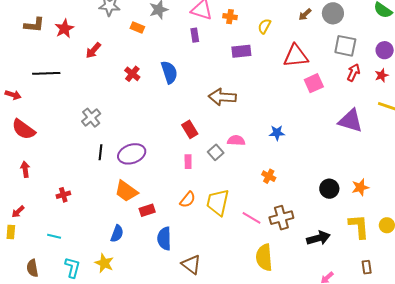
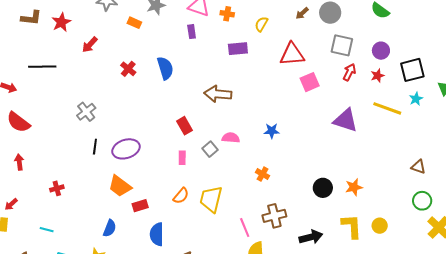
pink line: (251, 218) -> (245, 227), moved, turned 36

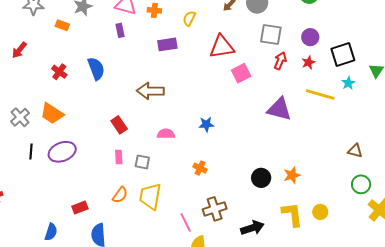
gray square: (210, 149) -> (142, 162), moved, turned -35
orange trapezoid: (120, 186) -> (52, 114), moved

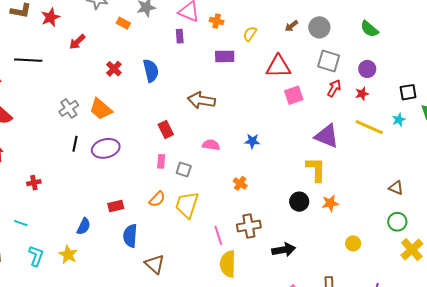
black square: (343, 54) -> (408, 92), moved, size x0.7
yellow L-shape: (292, 214) -> (316, 169), moved

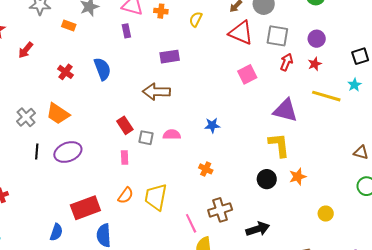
purple rectangle: (225, 56) -> (170, 57), moved
red triangle: (278, 66) -> (241, 33), moved, turned 32
gray square: (184, 169) -> (146, 138), moved
red rectangle: (116, 206) -> (85, 208), size x1.8

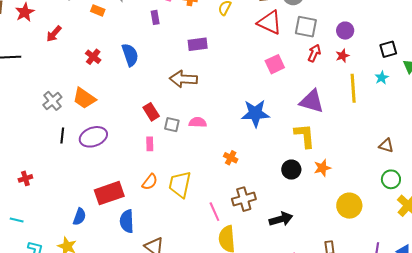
yellow line: (326, 96) -> (353, 88), turned 68
blue star: (212, 125) -> (255, 113), moved, size x1.8
yellow circle: (326, 214) -> (349, 206), size x1.6

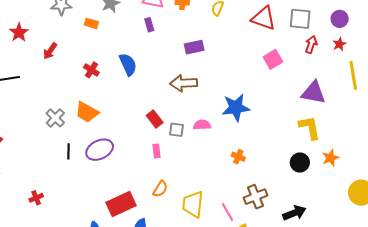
blue star: (255, 113) -> (236, 108), moved
yellow trapezoid: (180, 184) -> (193, 204), moved

